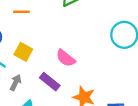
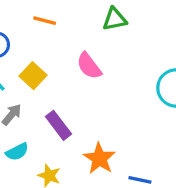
pink semicircle: (66, 58) -> (89, 66), moved

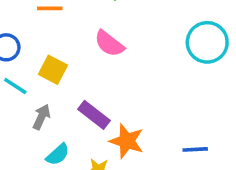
orange star: (99, 158) -> (127, 141), moved

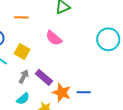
gray arrow: (42, 117) -> (24, 77), moved
blue line: (195, 149) -> (84, 92), moved

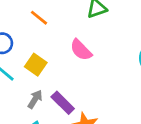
orange line: (21, 17) -> (39, 18), turned 32

